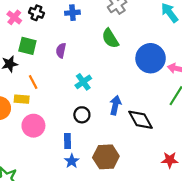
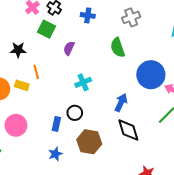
green square: (27, 46) -> (46, 29), moved
blue arrow: (115, 105) -> (121, 103), moved
pink circle: (33, 126) -> (16, 125), moved
blue rectangle: (67, 141) -> (56, 124), moved
brown hexagon: (106, 157) -> (89, 142), moved

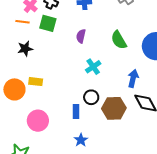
purple semicircle: (69, 48) -> (81, 36), moved
green semicircle: (118, 48) -> (119, 40), moved
orange line: (36, 72) -> (22, 22), moved, turned -56
brown hexagon: (89, 142) -> (114, 108), moved

